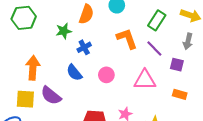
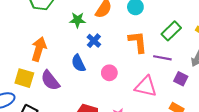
blue cross: (84, 47) -> (94, 41), turned -32
purple line: (154, 48) -> (162, 58), turned -48

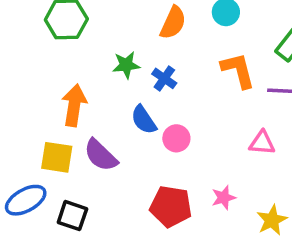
green star: (77, 20) -> (126, 65), moved
pink circle: (109, 73) -> (176, 138), moved
pink triangle: (146, 86) -> (262, 143), size x0.7

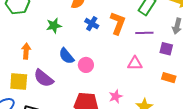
orange L-shape: (238, 70) -> (118, 23), turned 40
blue cross: (164, 78) -> (92, 24), moved
orange arrow: (74, 105) -> (26, 51), size x0.7

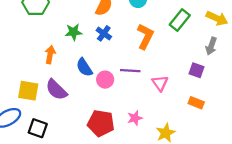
blue cross: (92, 24) -> (104, 33), moved
purple line: (144, 33) -> (130, 71), moved
orange arrow: (26, 51) -> (50, 55), moved
pink triangle: (135, 63) -> (160, 83), turned 49

